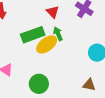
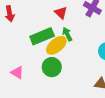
green circle: (39, 84) -> (52, 67), moved

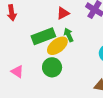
red triangle: (61, 13) -> (63, 13), turned 48

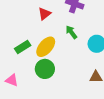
green arrow: (69, 35) -> (71, 32), moved
green rectangle: (43, 36) -> (23, 47), moved, size x0.7

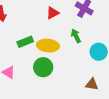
yellow ellipse: (46, 47) -> (48, 46), turned 45

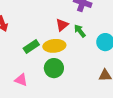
red triangle: (53, 13) -> (62, 25), moved

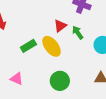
yellow ellipse: (54, 46) -> (52, 46), turned 55
green circle: (54, 68) -> (60, 81), moved

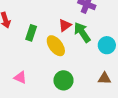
green arrow: (78, 33) -> (82, 32), size x1.5
green rectangle: (28, 46) -> (31, 33), moved, turned -42

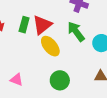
red triangle: (65, 25) -> (42, 25), moved, size x1.5
green rectangle: (31, 33) -> (24, 25), moved

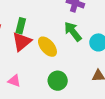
red triangle: (42, 25) -> (22, 42), moved

